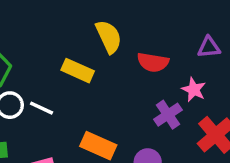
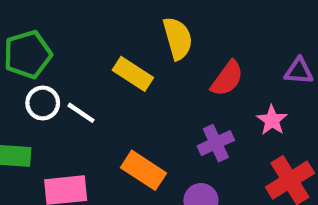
red semicircle: (153, 62) -> (227, 78), turned -72
purple cross: (168, 115) -> (216, 143), moved

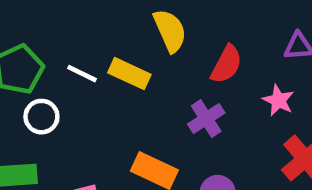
white line: (81, 113) -> (82, 74), moved
purple cross: (216, 143) -> (206, 119), moved

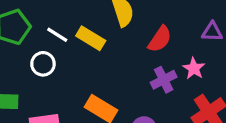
white circle: (41, 117) -> (43, 64), moved
purple cross: (206, 119) -> (164, 80), moved

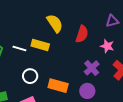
white circle: (43, 64) -> (30, 76), moved
purple cross: (164, 80) -> (92, 68), moved

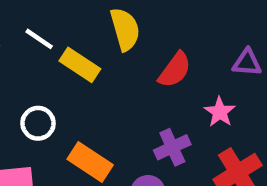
white line: (19, 48) -> (39, 39), moved

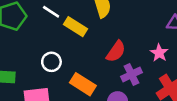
red semicircle: (175, 70) -> (116, 51), moved

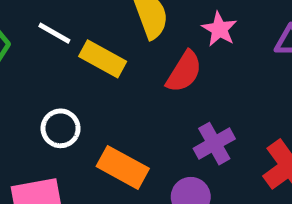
red semicircle: (116, 51) -> (184, 72), moved
pink star: (159, 53) -> (219, 29), moved

